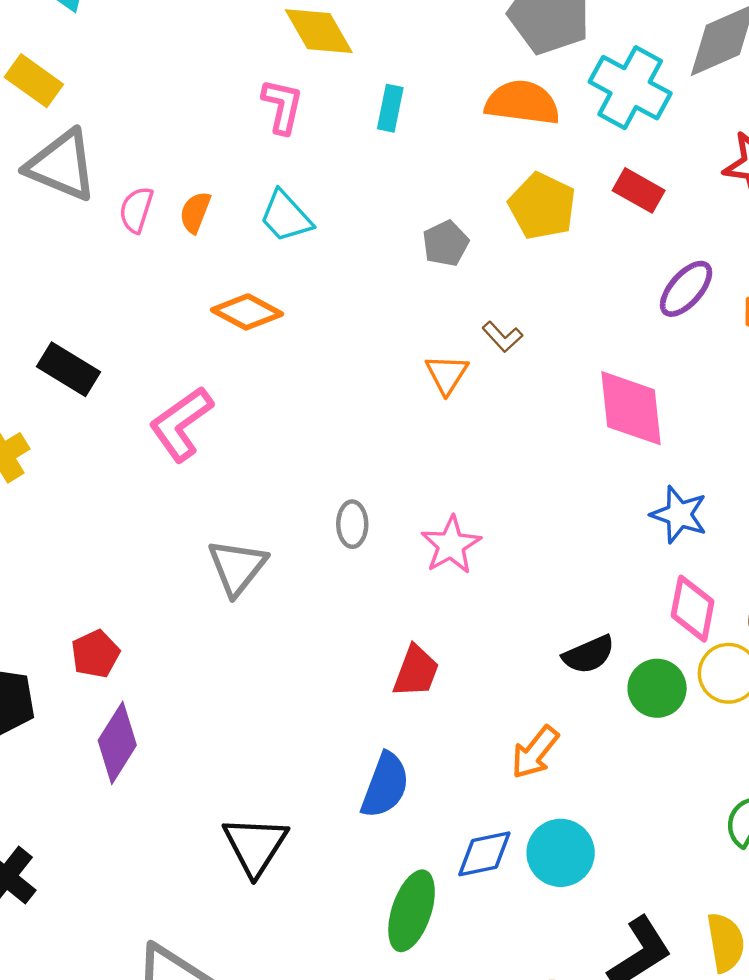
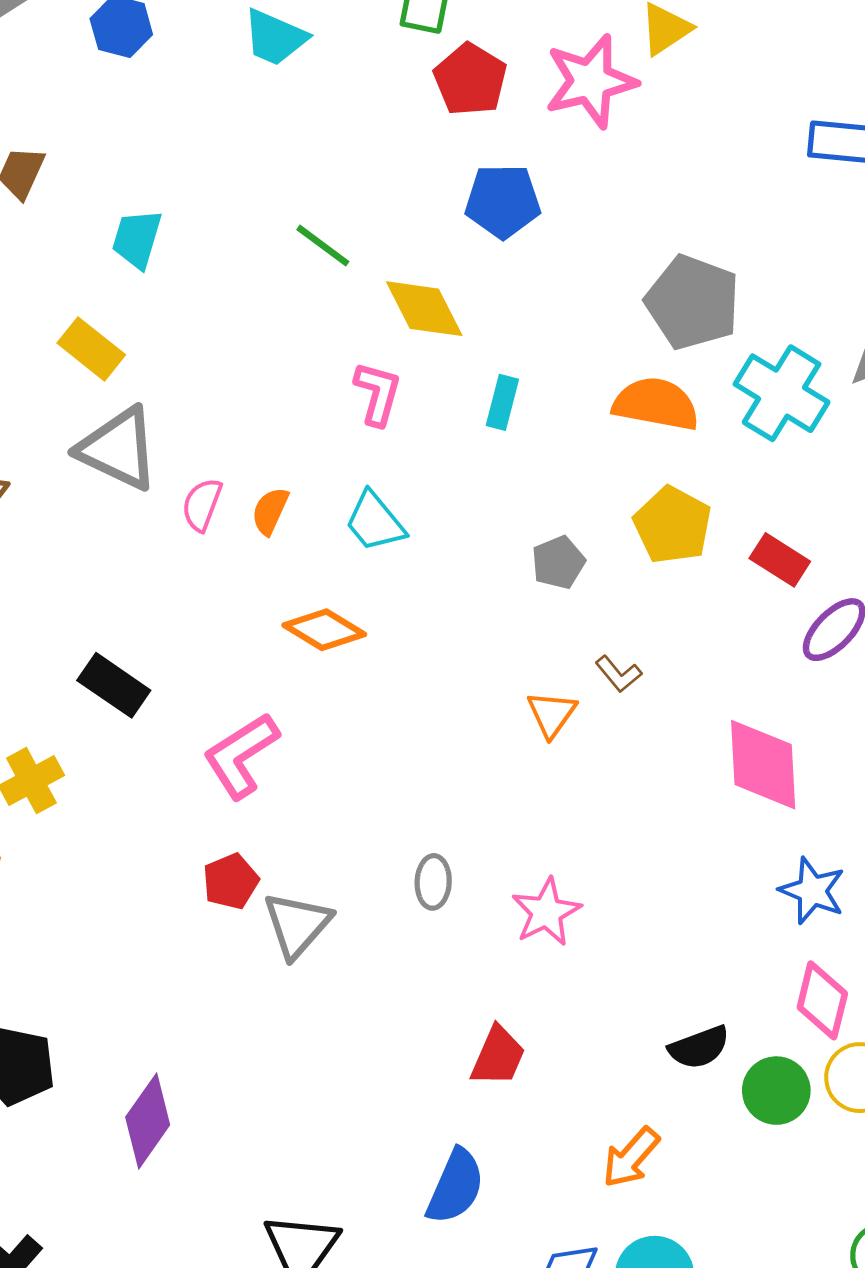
red rectangle: (639, 190) -> (780, 560), moved
red pentagon: (95, 654) -> (231, 881), moved

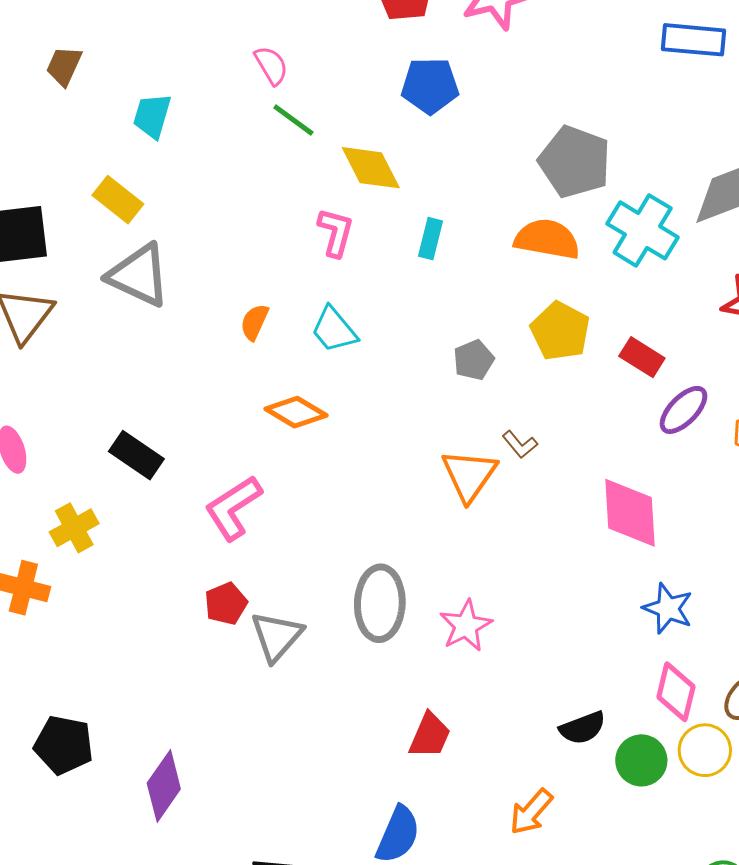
pink semicircle: (202, 505) -> (271, 65), moved, turned 129
orange triangle: (552, 714) -> (469, 475), size x1.5
gray ellipse: (433, 882) -> (380, 603), size x1.8

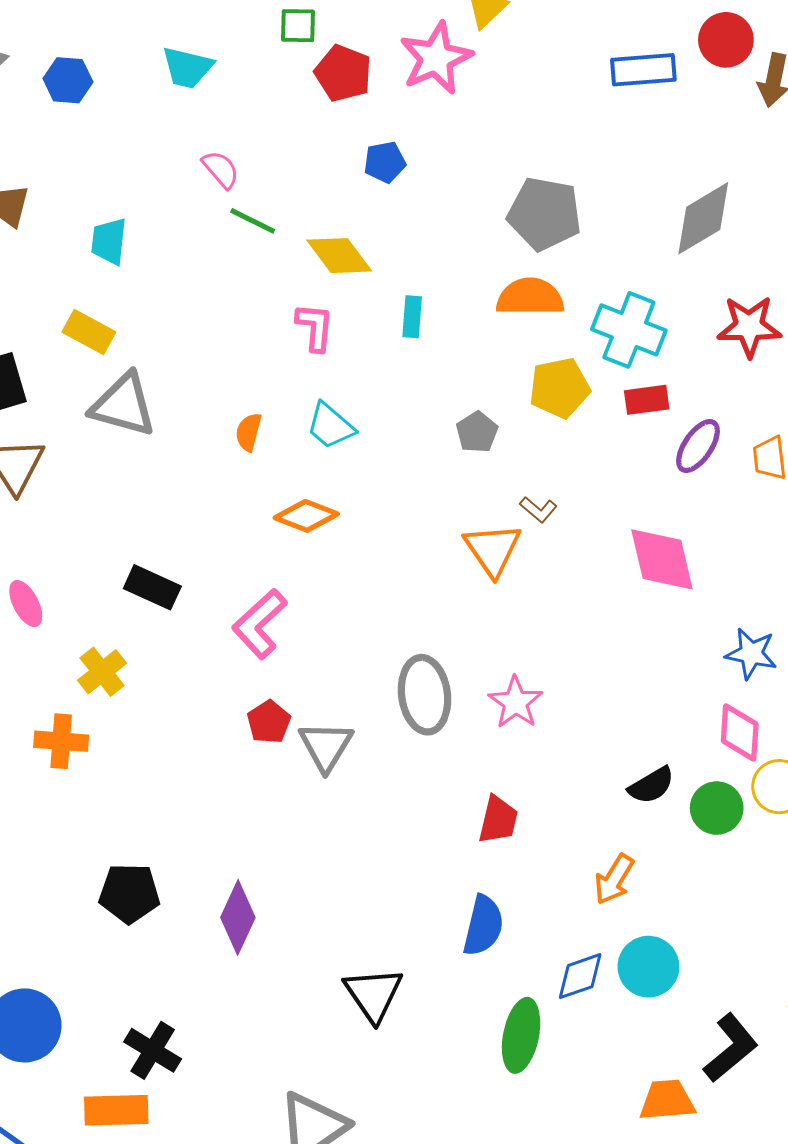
blue pentagon: (430, 86) -> (385, 162), size x0.7
cyan cross: (643, 230) -> (629, 330), moved
yellow pentagon: (560, 331) -> (560, 388), turned -30
red rectangle: (642, 357) -> (647, 400), turned -30
blue star: (668, 608) -> (751, 654), moved

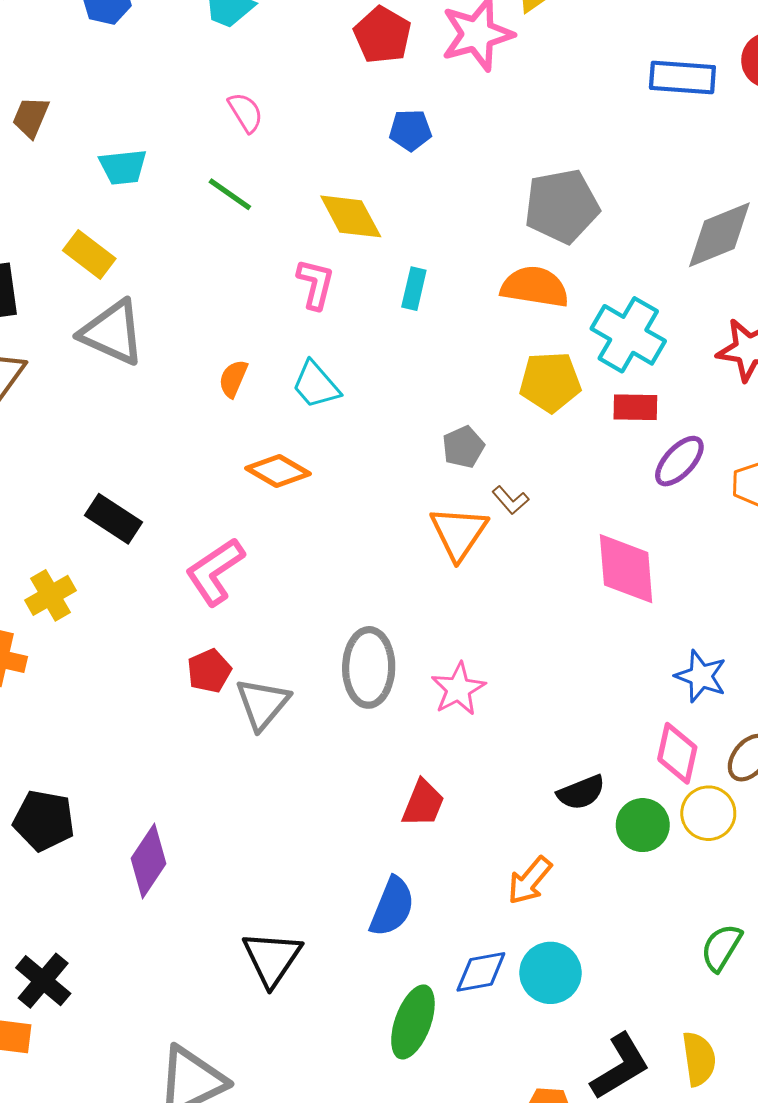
gray pentagon: (544, 214) -> (562, 206), turned -30
green line: (253, 221) -> (230, 194), moved
cyan trapezoid: (109, 241) -> (123, 167), turned -111
gray pentagon: (477, 432) -> (463, 447), moved

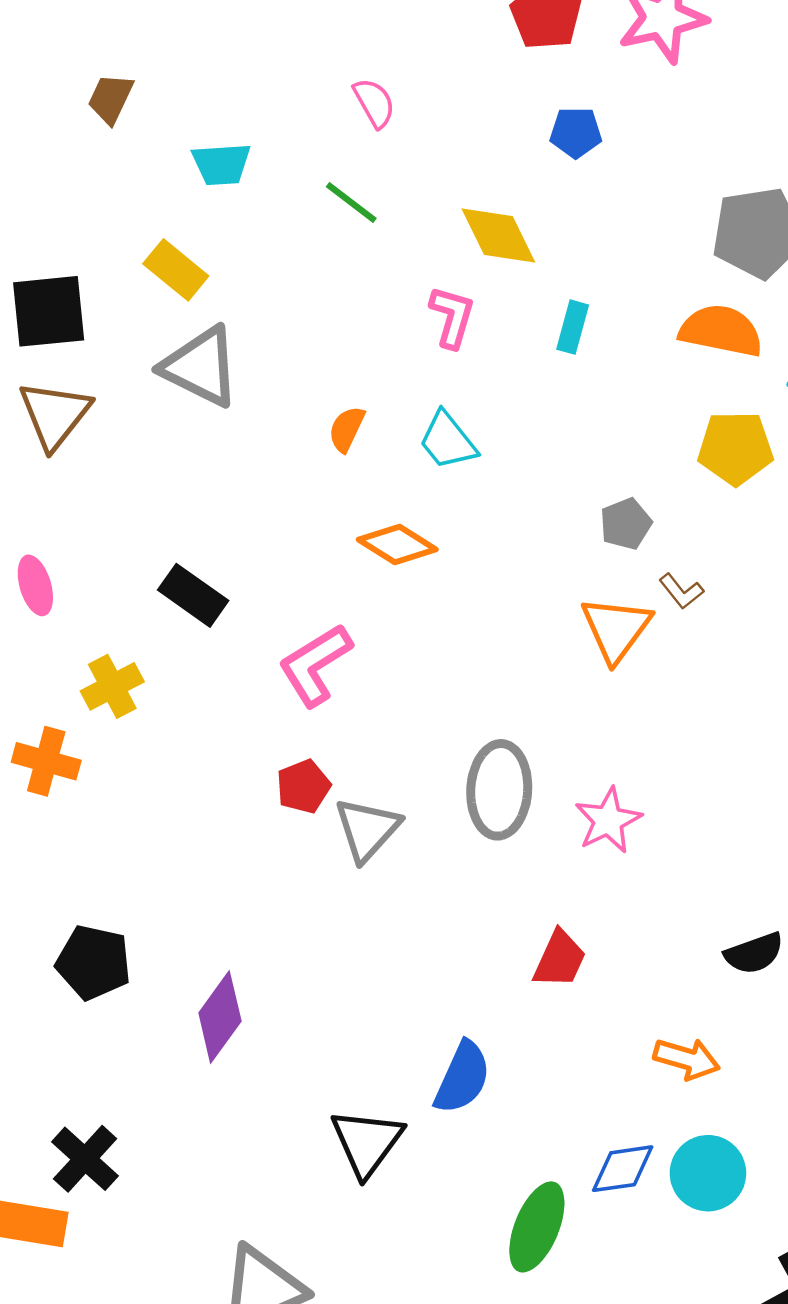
orange arrow: (530, 880) -> (687, 1059), turned -116
blue semicircle: (392, 907) -> (462, 1078), moved

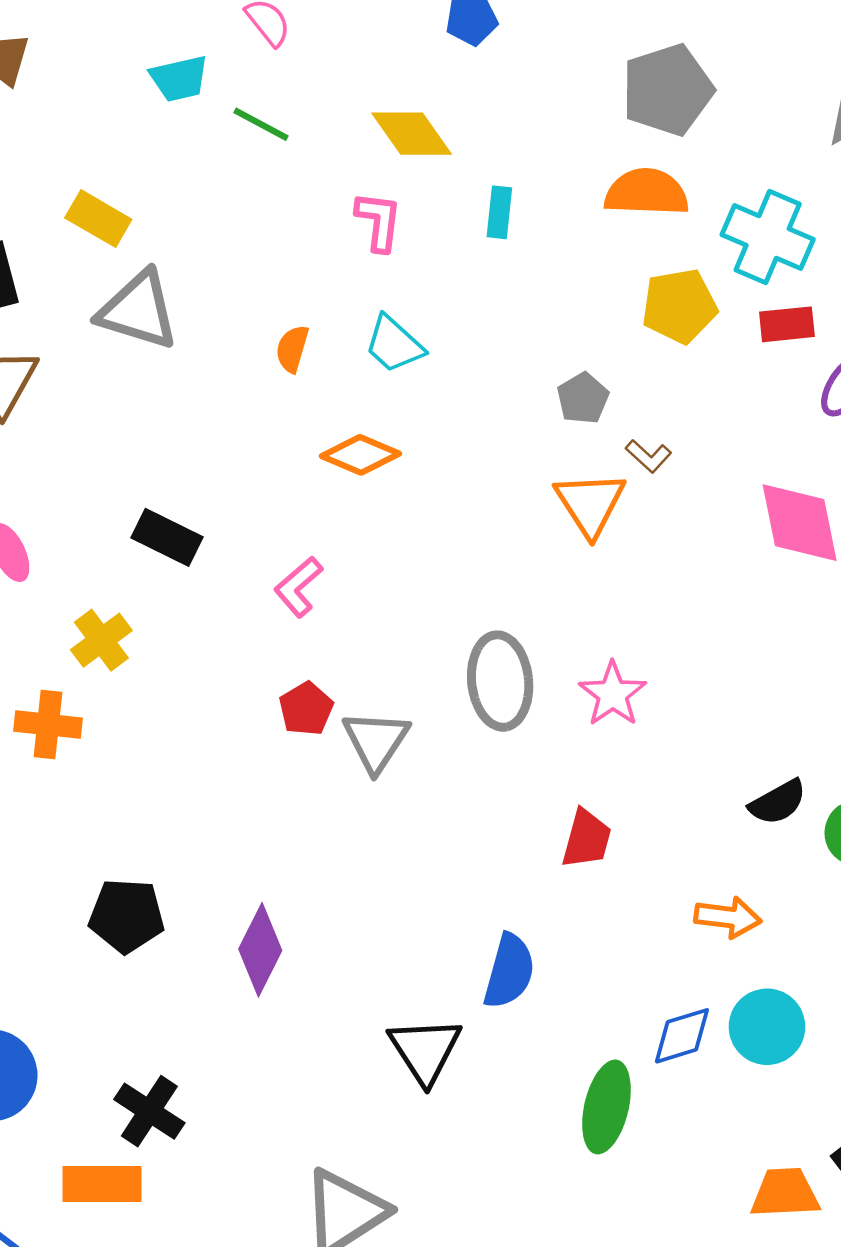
cyan trapezoid: (221, 164) -> (179, 78), moved
pink L-shape: (315, 665) -> (298, 587), size x0.7

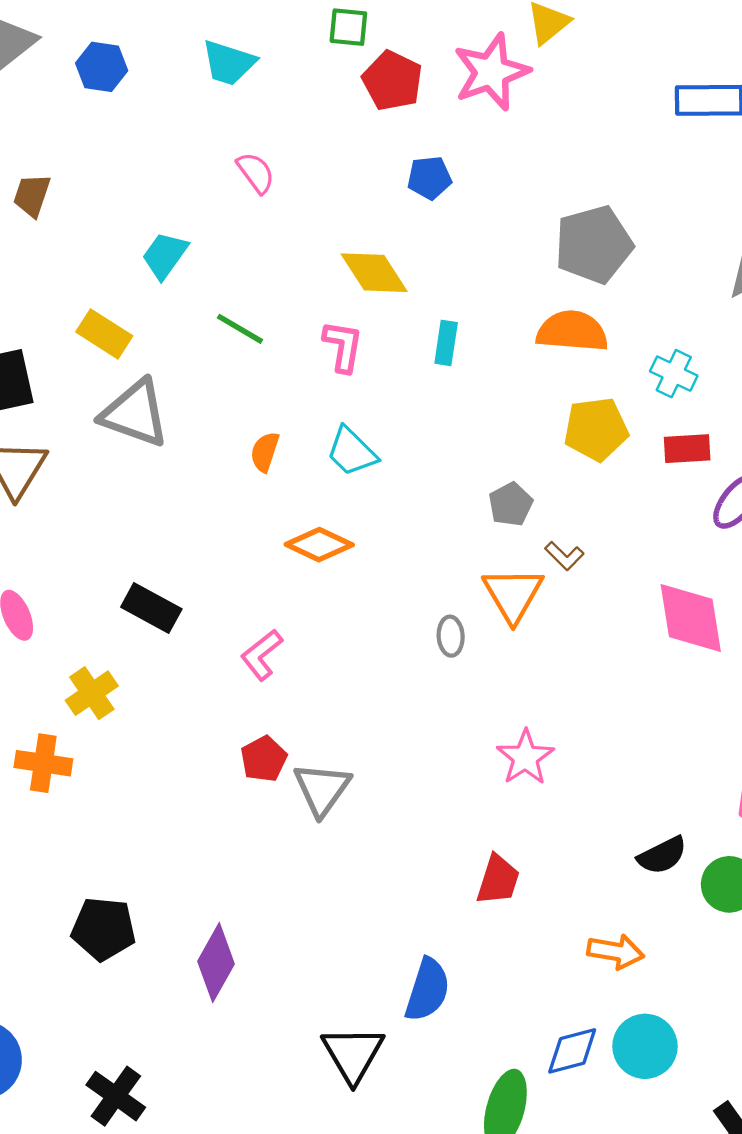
cyan trapezoid: (179, 78) -> (165, 255), moved, turned 136
green line: (261, 124) -> (240, 329), moved
cyan cross: (768, 237) -> (674, 374), size x0.6
gray ellipse: (500, 681) -> (451, 636), moved, size x0.5

